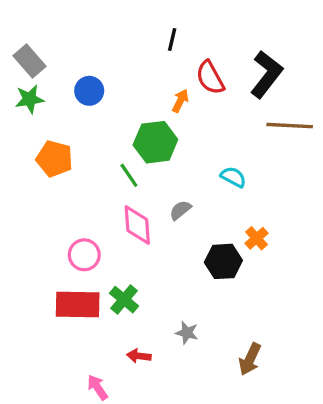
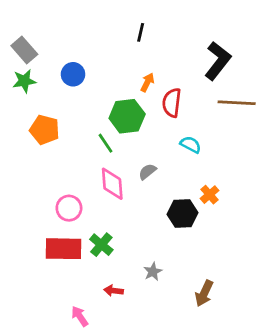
red semicircle: (210, 78) -> (172, 103), moved, turned 36
gray star: (187, 333) -> (153, 272), turned 30

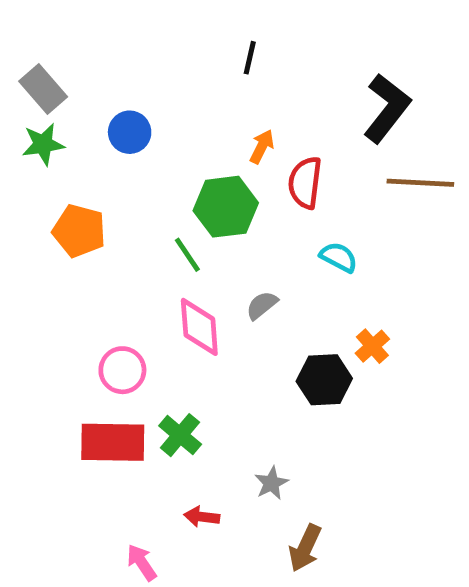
brown arrow: (204, 293) -> (305, 548), moved

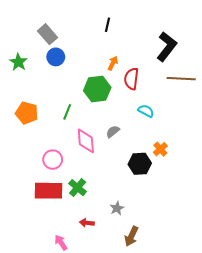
gray rectangle: (43, 89) -> (47, 34), moved
green star: (43, 144) -> (18, 62), turned -30
orange pentagon: (79, 231) -> (27, 113), moved
green line: (187, 255) -> (67, 112), moved, turned 56

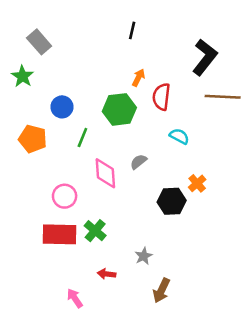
gray rectangle: (47, 34) -> (39, 42), moved
blue circle: (56, 57) -> (62, 107), moved

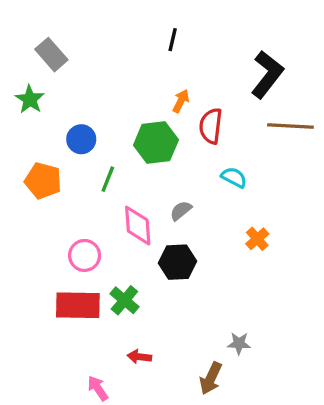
black hexagon: (172, 201) -> (178, 262), moved
gray star: (144, 256) -> (239, 343), moved, turned 30

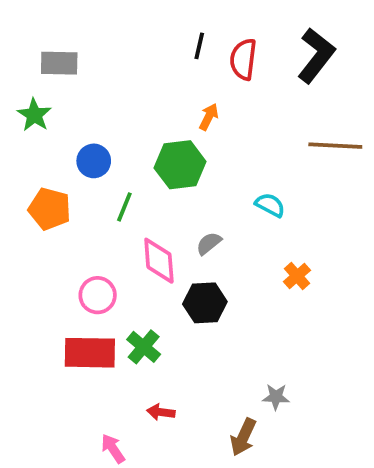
gray rectangle: (51, 55) -> (59, 63), turned -48
black L-shape: (267, 74) -> (316, 55), moved
red semicircle: (211, 126) -> (243, 59), moved

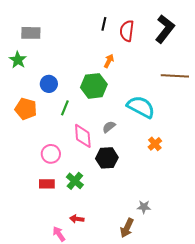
cyan semicircle: (270, 205) -> (141, 107), size x1.8
red rectangle: (90, 353) -> (47, 184), size x0.6
red arrow: (161, 412) -> (77, 219), moved

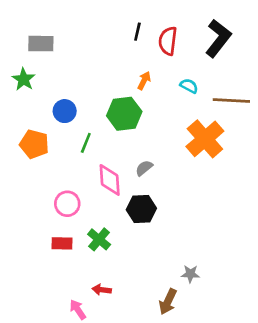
cyan semicircle: (141, 107) -> (189, 86), moved, size x0.5
orange cross: (155, 144) -> (205, 139), moved, size x2.0

